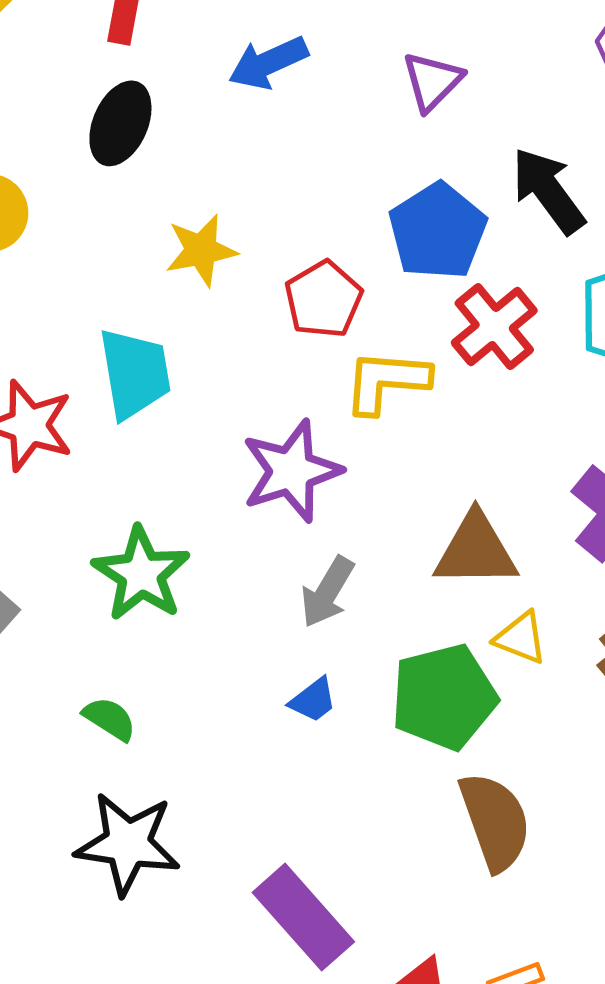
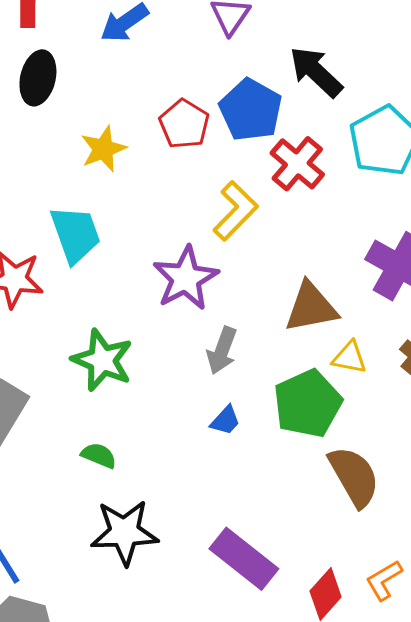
red pentagon: (323, 299) -> (184, 124), moved
yellow L-shape: (386, 381) -> (235, 211), turned 140

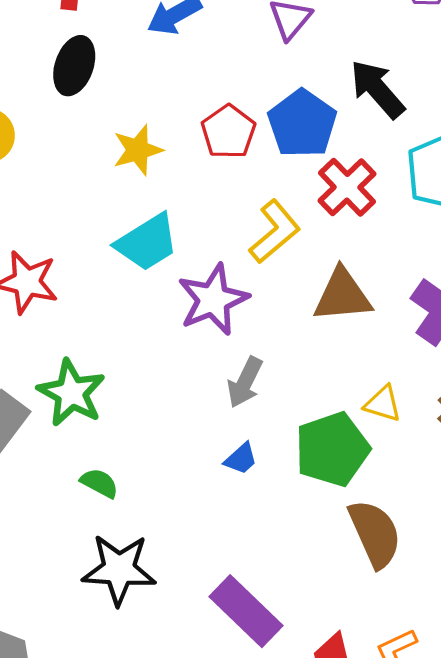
cyan trapezoid: (75, 234) -> (147, 242), moved, turned 72
brown triangle: (311, 307) -> (342, 295), moved
green star: (102, 360) -> (71, 393), moved

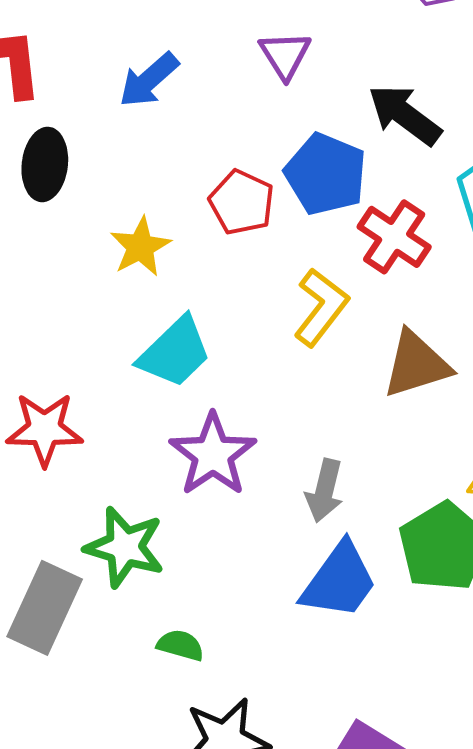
purple star: (213, 300) -> (213, 455), moved
blue trapezoid: (241, 459) -> (339, 581), size x2.0

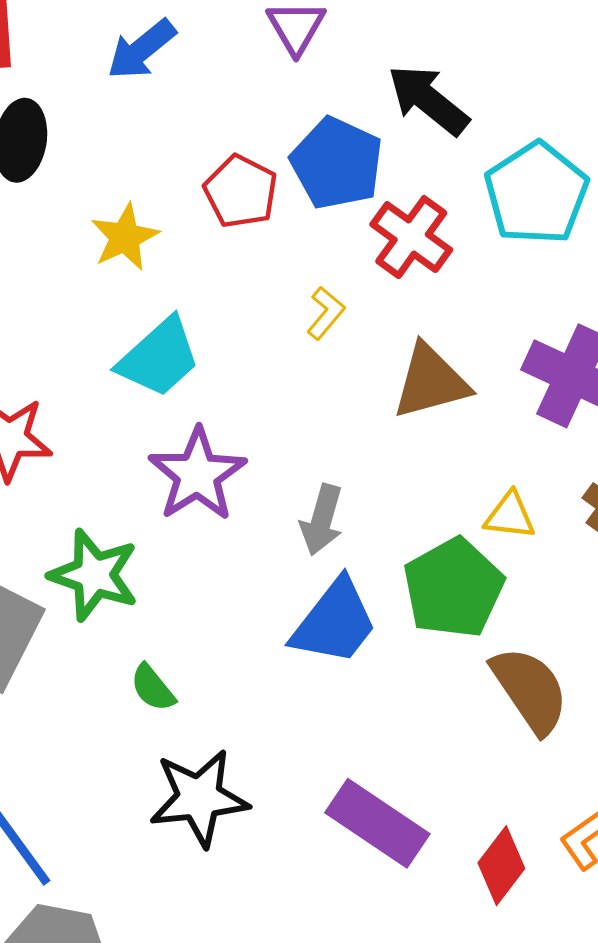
yellow L-shape: (321, 307) -> (326, 313), size x0.6
green semicircle: (180, 645) -> (153, 688), turned -147

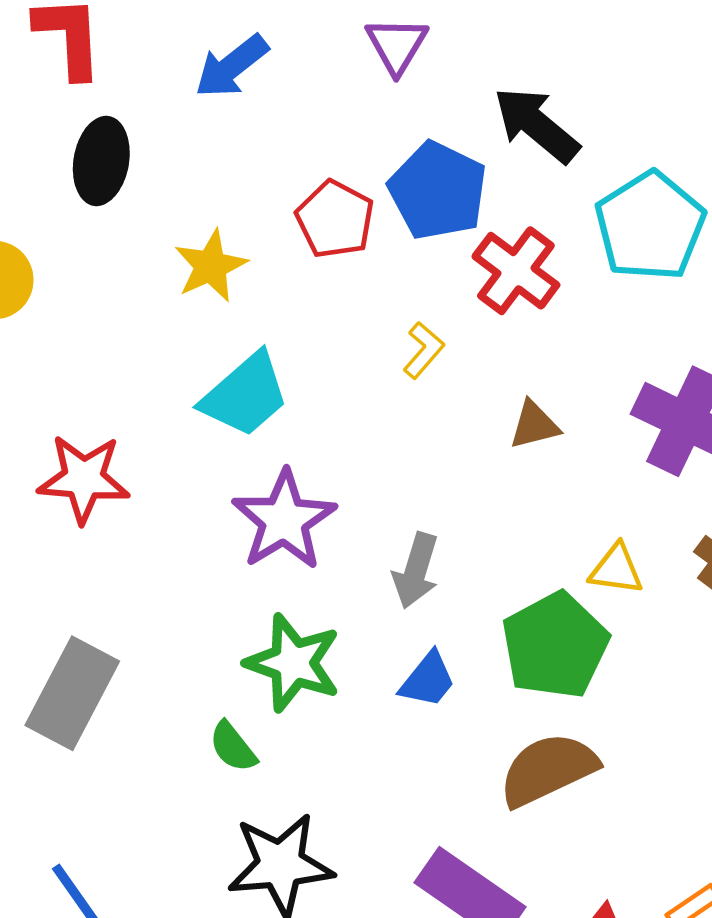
brown triangle: (431, 382) -> (534, 425), size x0.6
green star: (94, 575) -> (293, 663), moved
blue trapezoid: (335, 622) -> (428, 680), size x0.6
brown semicircle: (530, 690) -> (548, 769), moved, turned -82

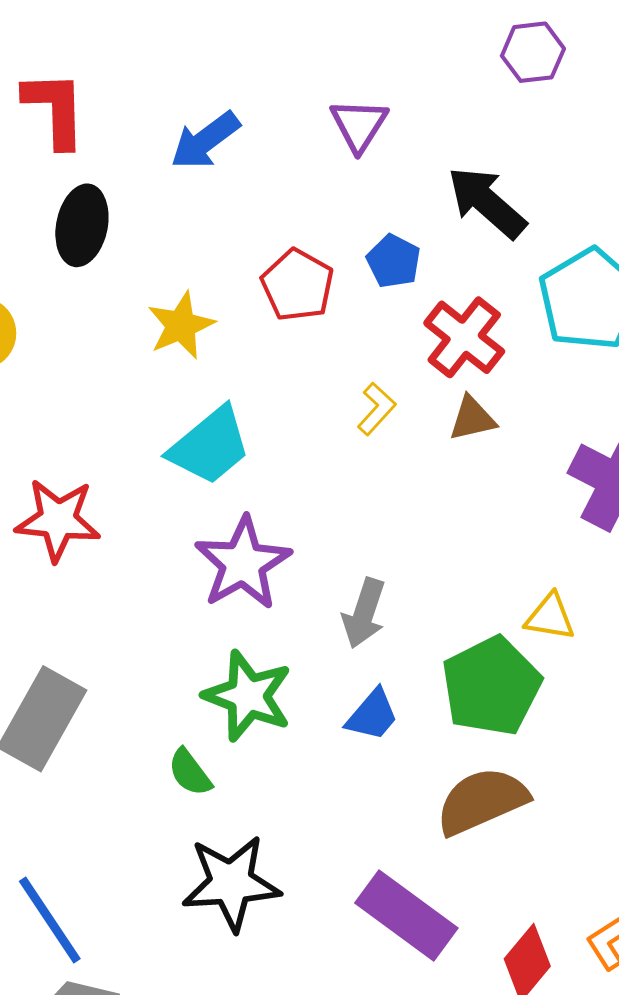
blue pentagon: (438, 191) -> (394, 261), size x0.6
brown triangle: (534, 425) -> (472, 419), moved

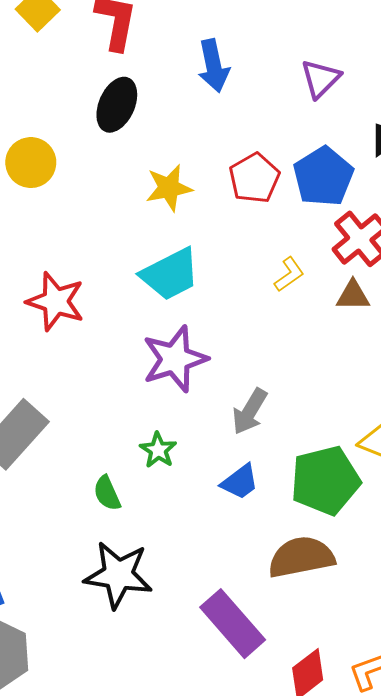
blue arrow: (205, 141) -> (214, 66), turned -78
blue pentagon: (394, 261) -> (323, 176), size x1.6
green star: (248, 696) -> (158, 450), size x0.6

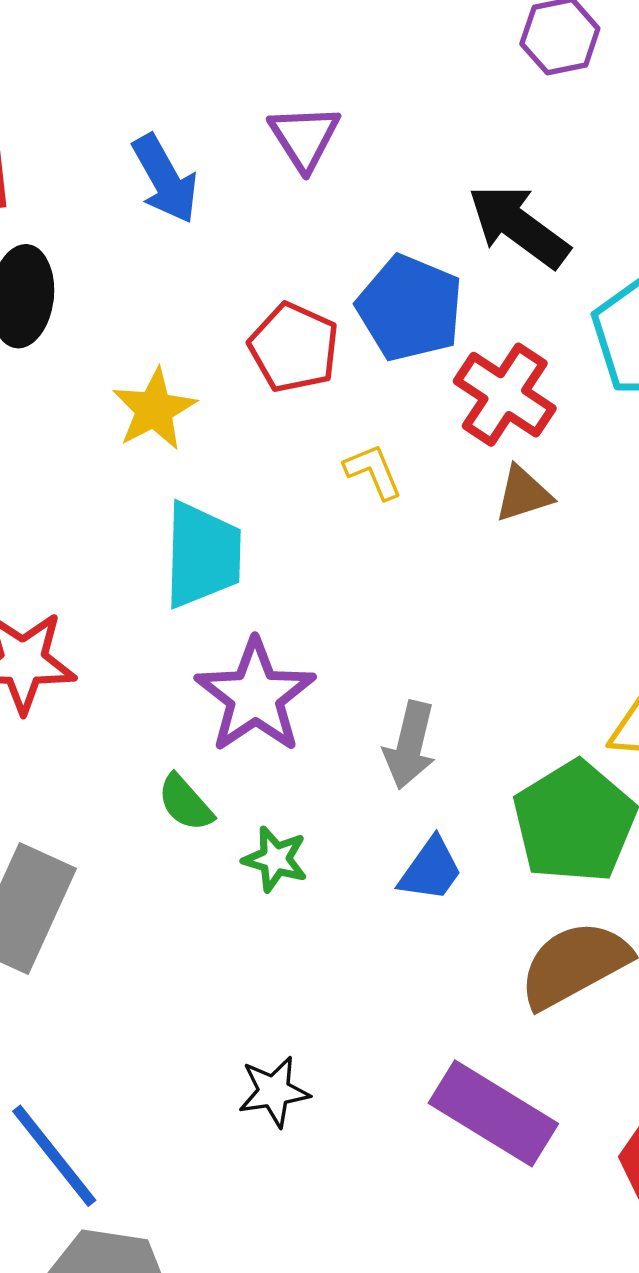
purple triangle: (321, 79) -> (304, 137), moved
cyan trapezoid: (170, 274) -> (202, 555), turned -44
yellow L-shape: (289, 274) -> (373, 472), moved, turned -60
green semicircle: (107, 493) -> (185, 803), moved
black star: (118, 575) -> (274, 1092), size x0.6

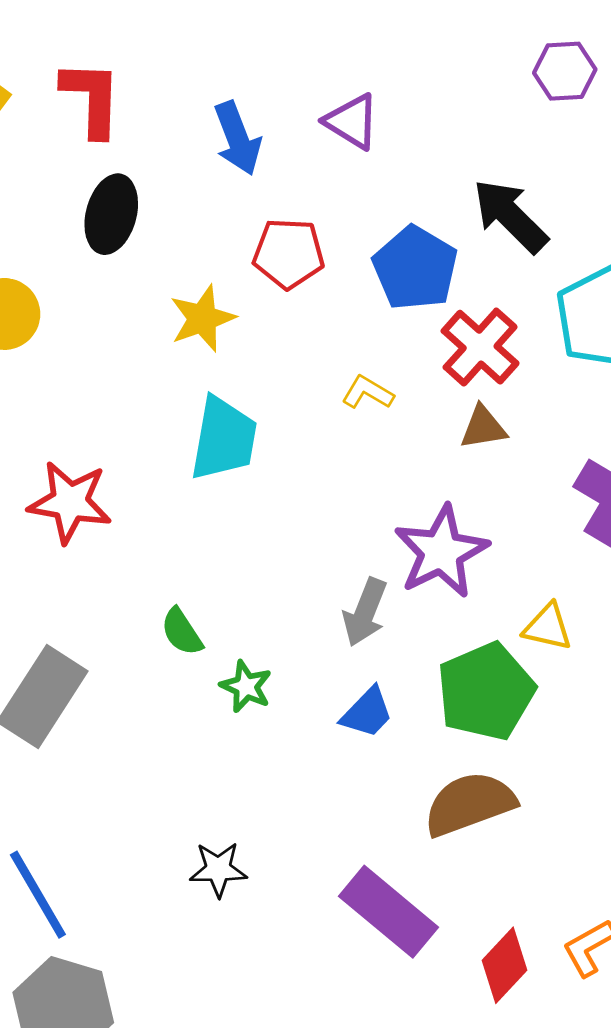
purple triangle: (304, 137) -> (352, 122), turned -34
red pentagon: (294, 348) -> (289, 253), moved, turned -30
yellow L-shape: (373, 472) -> (368, 393), turned -45
purple star: (255, 696) -> (441, 552), moved

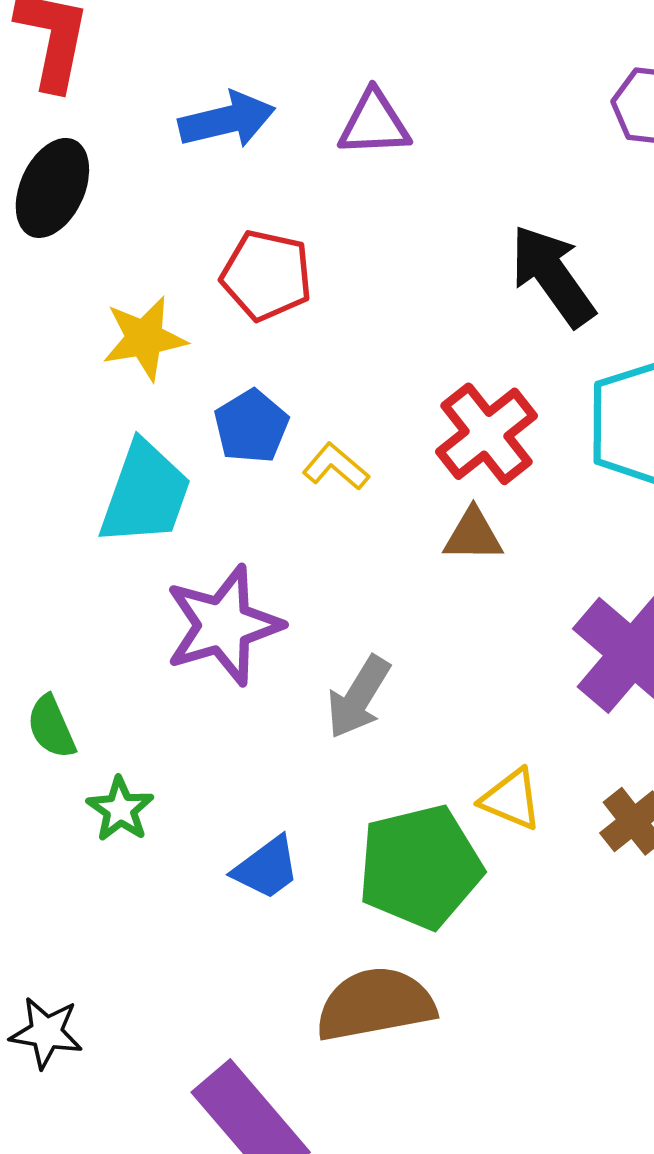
purple triangle: (352, 122) -> (374, 123), turned -44
blue arrow: (237, 138) -> (227, 120), turned -92
blue pentagon: (415, 268) -> (251, 426), moved, size x0.7
purple star: (441, 552) -> (223, 625), moved
gray arrow: (365, 612) -> (359, 697), moved

